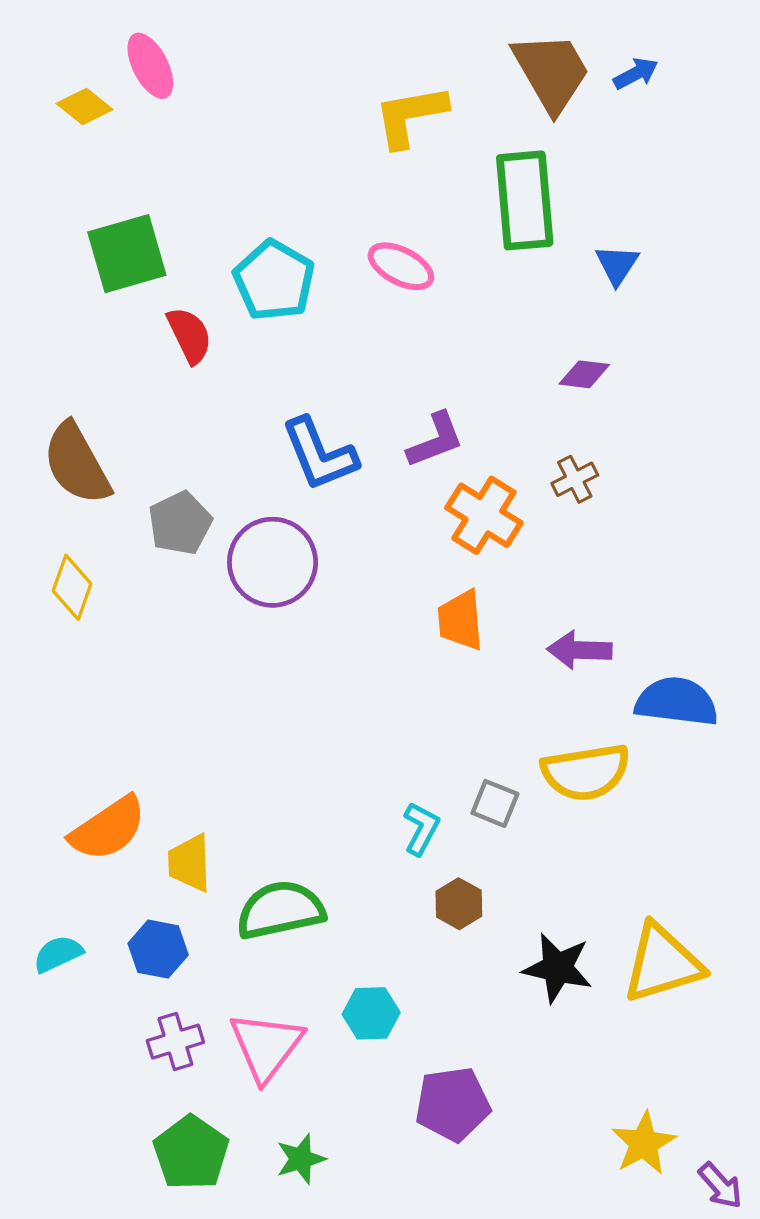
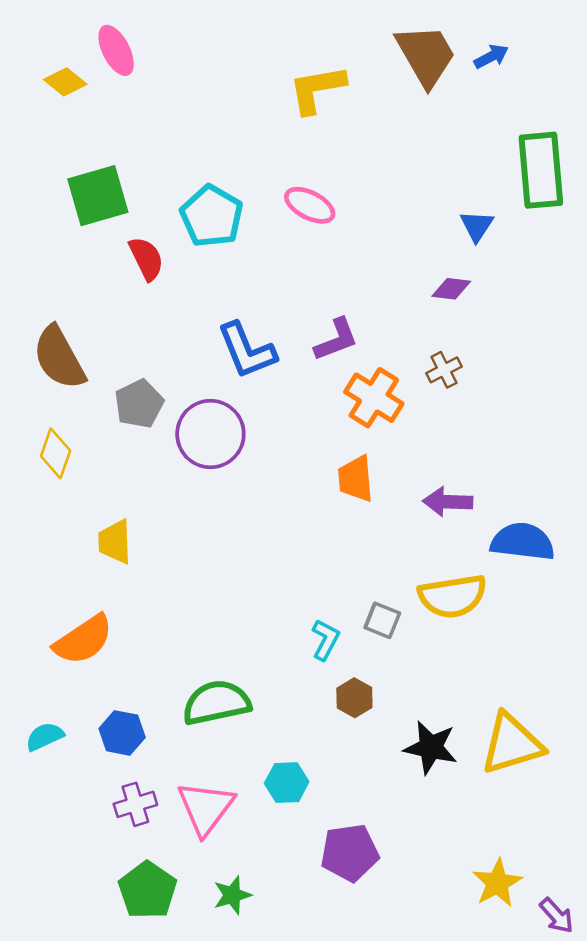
green rectangle: (525, 200) -> (541, 170), moved
blue triangle: (617, 265) -> (477, 226), moved
yellow trapezoid: (190, 863) -> (115, 542), moved

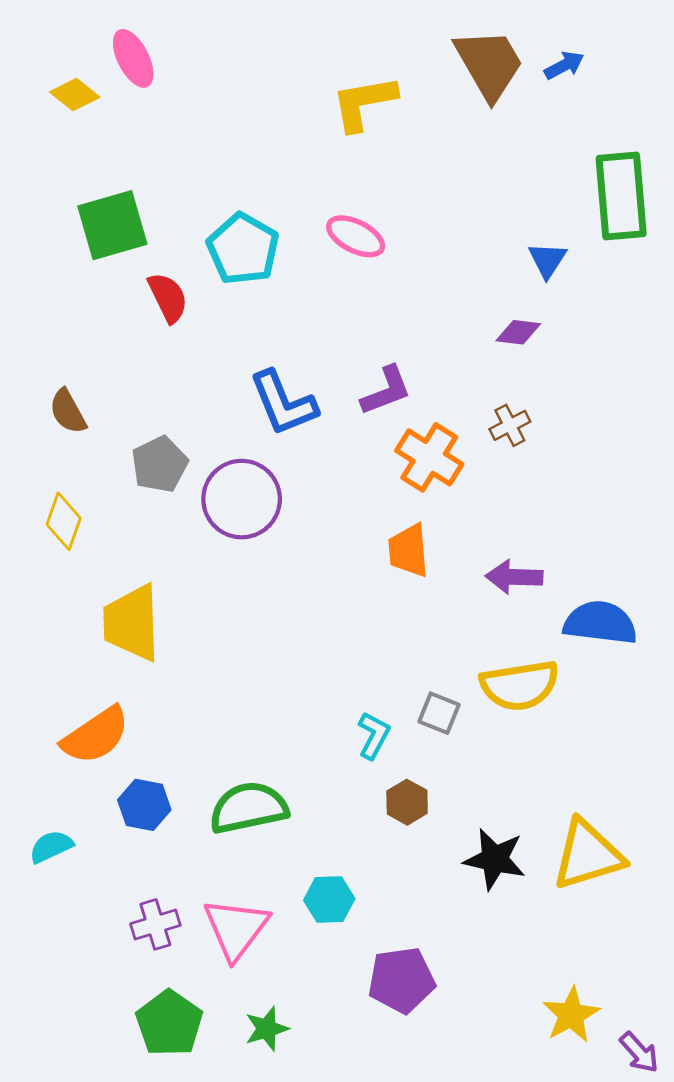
brown semicircle: (59, 358) -> (68, 411), size x0.6
yellow trapezoid: (115, 542) -> (132, 623), size x1.5
blue hexagon: (122, 733) -> (144, 805), moved

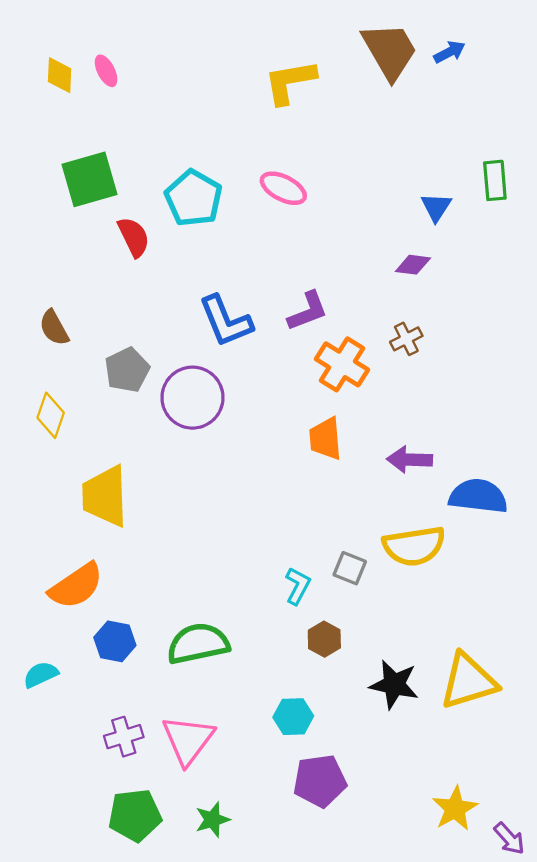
pink ellipse: (133, 58) -> (106, 71), moved, size x0.7
yellow diamond: (75, 95) -> (60, 75), turned 54
green rectangle: (621, 196) -> (495, 180), moved, size x0.6
cyan hexagon: (329, 899) -> (293, 717), moved
green pentagon: (169, 1023) -> (135, 815), turned 30

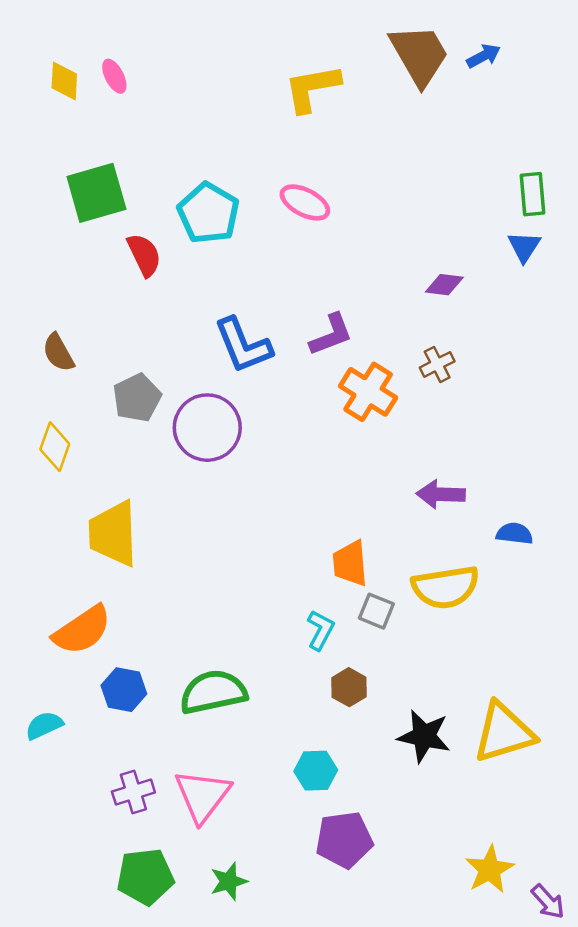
blue triangle: (436, 207) -> (524, 247), moved
orange trapezoid: (325, 439) -> (350, 563), moved
blue semicircle: (478, 496) -> (515, 534), size x0.6

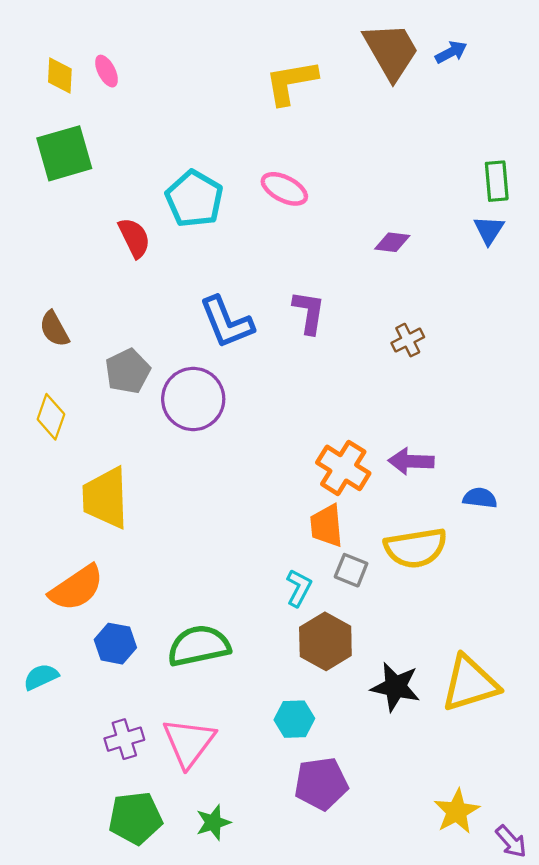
green square: (96, 193) -> (64, 153), moved
purple diamond: (444, 285) -> (392, 242), moved
purple L-shape: (331, 335) -> (309, 312), turned -60
orange cross: (368, 392) -> (343, 468), moved
brown hexagon: (349, 687) -> (325, 641), size x1.6

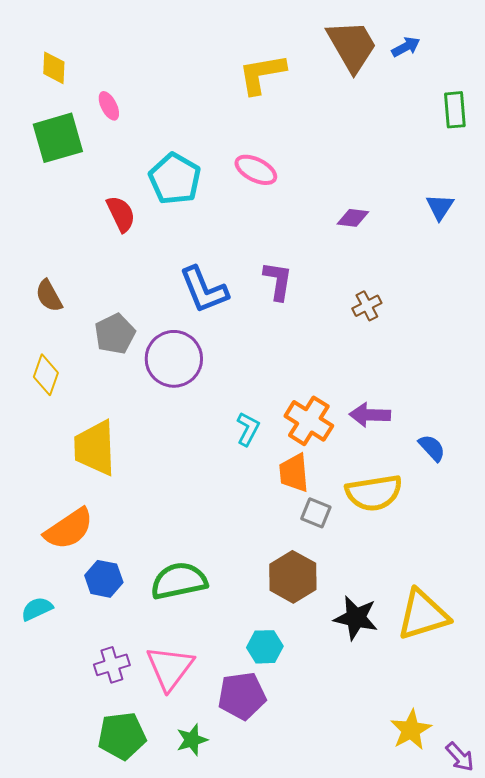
pink ellipse: (107, 71) -> (109, 106), moved
green rectangle: (497, 181) -> (455, 110), moved
blue semicircle: (480, 498) -> (432, 448), turned 40
cyan L-shape: (299, 588) -> (248, 429), moved
purple pentagon: (321, 784) -> (242, 696), moved

